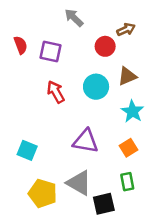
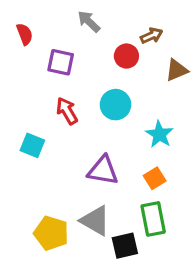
red semicircle: (21, 45) -> (25, 34), moved
brown triangle: (127, 76) -> (177, 70), moved
cyan square: (27, 150) -> (32, 145), moved
green rectangle: (127, 182) -> (153, 219), size x1.5

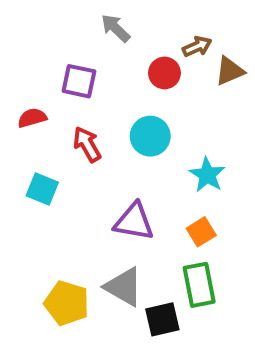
red semicircle: (25, 34) -> (32, 118), moved, turned -85
brown triangle: (177, 70) -> (230, 71), moved

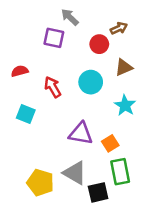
brown triangle: (230, 71) -> (124, 67), moved
purple square: (79, 81) -> (54, 38), moved
orange square: (201, 232) -> (110, 143), moved

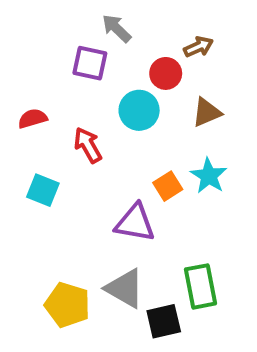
cyan circle: (91, 82) -> (139, 110), moved
orange square: (110, 143) -> (168, 186), moved

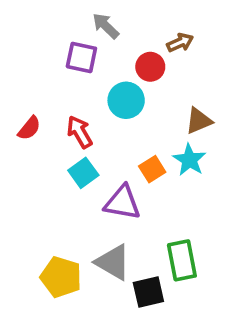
brown triangle: (207, 112) -> (199, 121), moved
red semicircle: (33, 118) -> (29, 128), moved, turned 145
cyan square: (43, 190) -> (83, 173), moved, turned 32

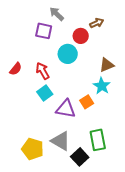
orange square: (152, 169) -> (87, 102), moved
black square: (148, 292) -> (80, 157), turned -30

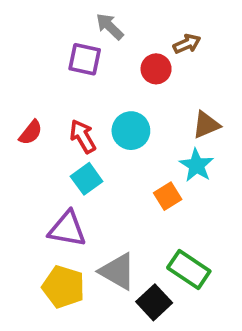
cyan circle: (68, 54) -> (131, 131), moved
purple triangle: (66, 109) -> (67, 229), moved
green rectangle: (98, 140) -> (189, 269), turned -45

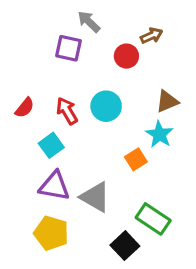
cyan square: (87, 179) -> (51, 145), moved
gray triangle: (117, 271) -> (95, 197), moved

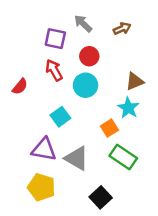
gray arrow: (89, 22) -> (83, 23), moved
red circle: (126, 56) -> (89, 56), moved
red arrow: (67, 111) -> (54, 70), moved
cyan square: (51, 145) -> (60, 117), moved
green rectangle: (153, 219) -> (123, 157), moved

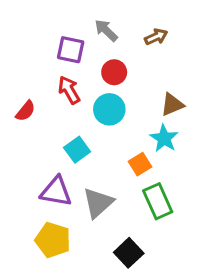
green rectangle: (123, 157) -> (158, 201), turned 32
gray triangle: (77, 158) -> (98, 203), turned 48

